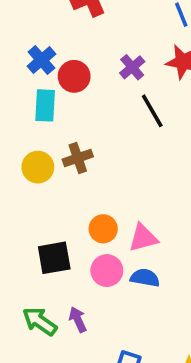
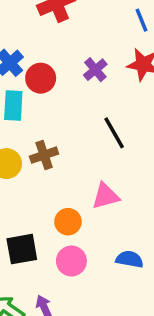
black line: (152, 111) -> (114, 133), moved
pink triangle: (143, 238) -> (106, 196), moved
blue semicircle: (145, 278) -> (129, 259), moved

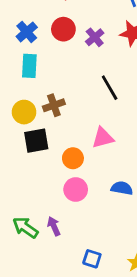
red circle: (41, 78) -> (63, 29), moved
black square: (22, 249) -> (36, 141), moved

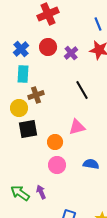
brown cross: (54, 105) -> (36, 95), moved

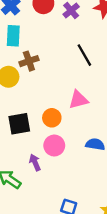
black square: (28, 129) -> (19, 124), moved
purple arrow: (41, 192) -> (35, 162), moved

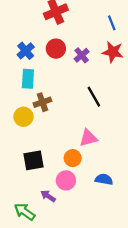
orange circle: (52, 118) -> (73, 158), moved
purple arrow: (35, 162) -> (48, 196), turned -32

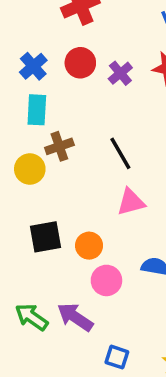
black line: (94, 97) -> (120, 153), moved
orange circle: (73, 158) -> (89, 246), moved
pink circle: (66, 180) -> (106, 280), moved
purple arrow: (48, 196) -> (75, 317), moved, size x1.5

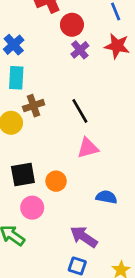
red circle: (80, 63) -> (72, 25), moved
pink circle: (106, 280) -> (32, 208), moved
purple arrow: (75, 317) -> (84, 237), moved

